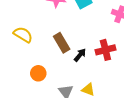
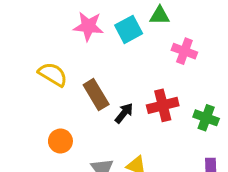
yellow semicircle: (23, 35) -> (53, 74), moved

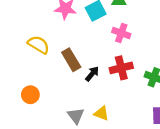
pink cross: (184, 51) -> (121, 33), moved
orange circle: (60, 141) -> (30, 95), moved

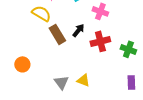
yellow semicircle: (39, 45) -> (41, 13), moved
black arrow: (92, 74) -> (78, 30), moved

